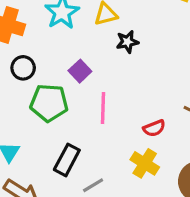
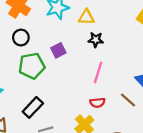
green pentagon: (49, 103) -> (32, 66), turned -30
pink line: (103, 108) -> (98, 72), moved

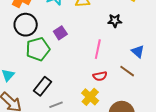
black circle: (21, 38) -> (26, 25), size x1.5
black star: (96, 40) -> (115, 21), moved

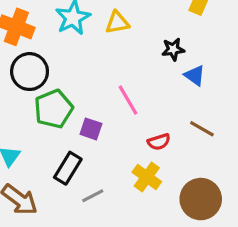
purple square: (60, 33) -> (91, 129), moved, turned -32
pink line: (98, 49) -> (128, 100), moved, turned -36
blue triangle: (138, 51) -> (195, 75), moved

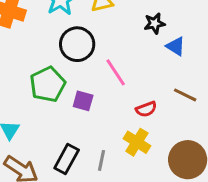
black circle: (30, 72) -> (77, 44), moved
black rectangle: (68, 168) -> (67, 159), moved
gray line: (93, 196) -> (102, 160), moved, turned -48

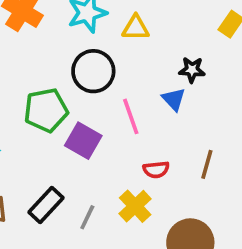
blue triangle: (176, 46) -> (174, 99), moved
brown line: (185, 95) -> (207, 164), turned 65
purple square: (83, 101) -> (83, 141), size x1.4

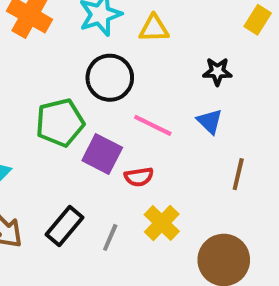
blue triangle: (174, 99) -> (210, 121), moved
pink line: (131, 116) -> (153, 125), turned -42
red semicircle: (156, 170) -> (139, 177), moved

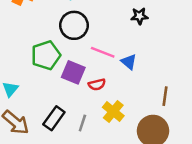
blue triangle: (210, 121) -> (129, 62), moved
brown line: (238, 174) -> (165, 96), moved

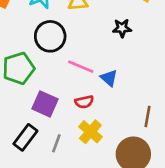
purple square: (73, 72) -> (45, 104), moved
red semicircle: (97, 84) -> (84, 102), moved

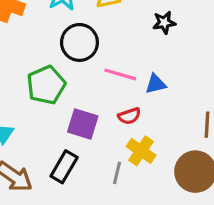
blue triangle: (109, 78) -> (156, 84), turned -48
gray line: (56, 143) -> (117, 173), moved

